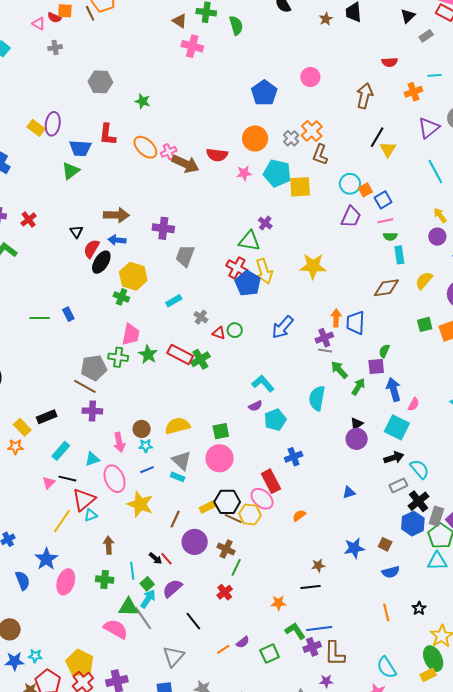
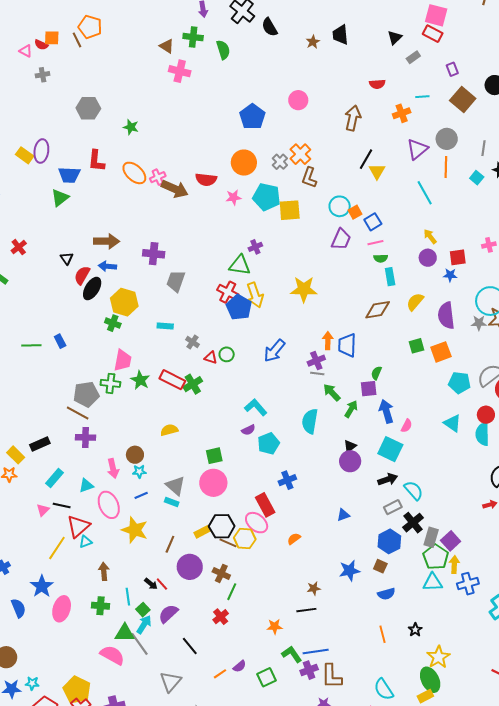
purple cross: (265, 223) -> (255, 247), turned 32
cyan rectangle: (174, 301) -> (165, 326), turned 35
yellow semicircle: (177, 426) -> (169, 430), moved, size x0.7
blue hexagon: (413, 524) -> (389, 541), moved

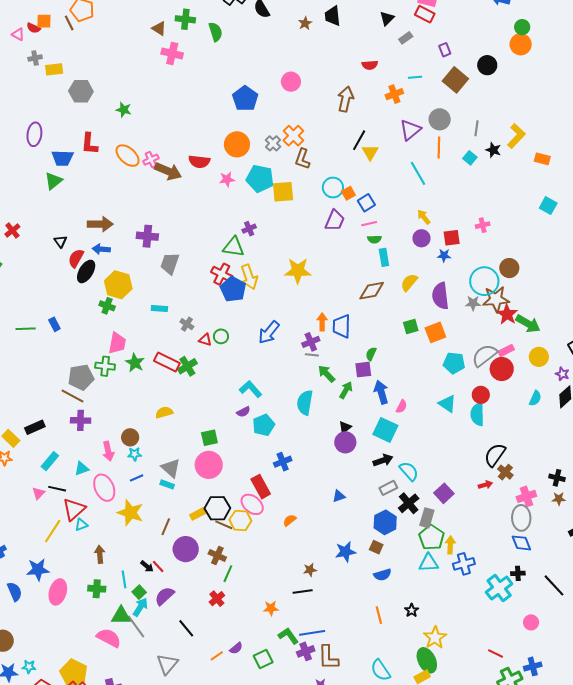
yellow rectangle: (25, 155) -> (54, 69), moved, turned -42
purple square: (451, 541) -> (444, 493), moved
blue star: (42, 586) -> (38, 570), turned 30

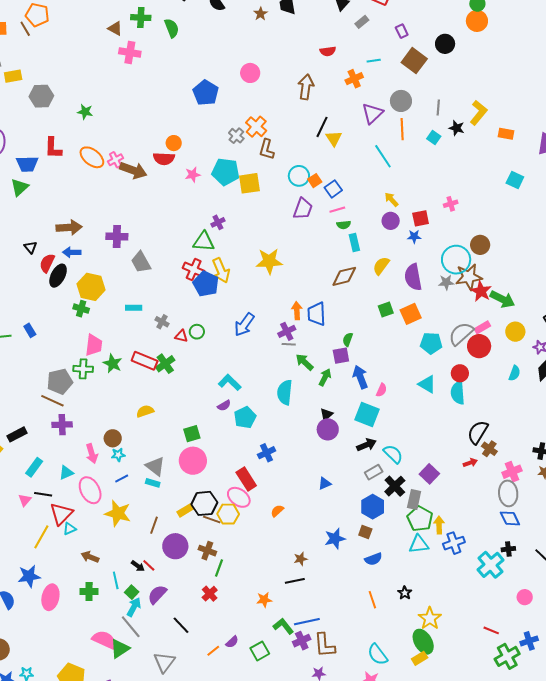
orange circle: (237, 144) -> (174, 143), moved, size x0.6
gray trapezoid: (170, 263) -> (141, 262), turned -45
brown arrow: (100, 554) -> (90, 557), turned -60
green triangle: (121, 616) -> (120, 649), moved, turned -30

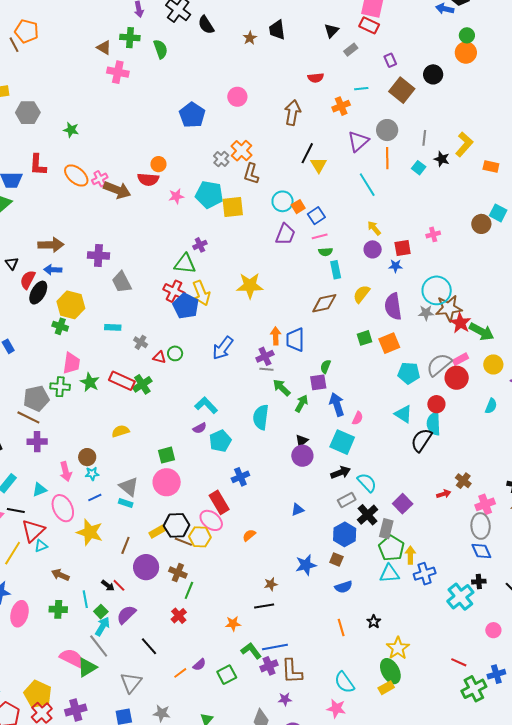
brown circle: (480, 245) -> (481, 224), moved
black semicircle: (478, 432) -> (421, 440), moved

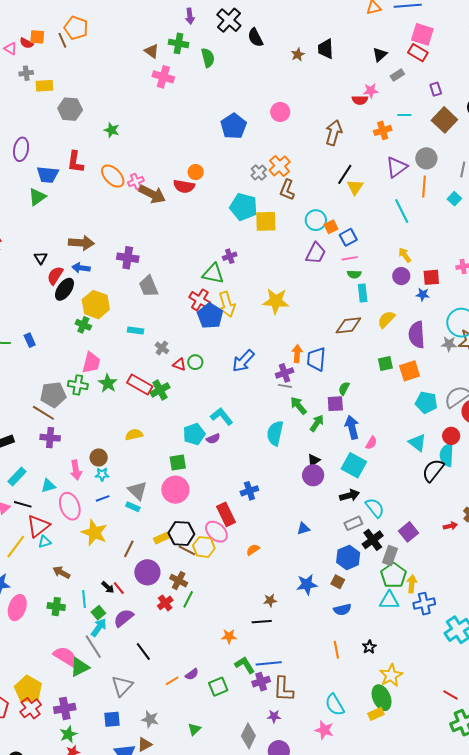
pink star: (176, 196) -> (371, 91), moved
cyan pentagon: (220, 441) -> (194, 434), moved
red cross: (179, 616) -> (165, 603), moved

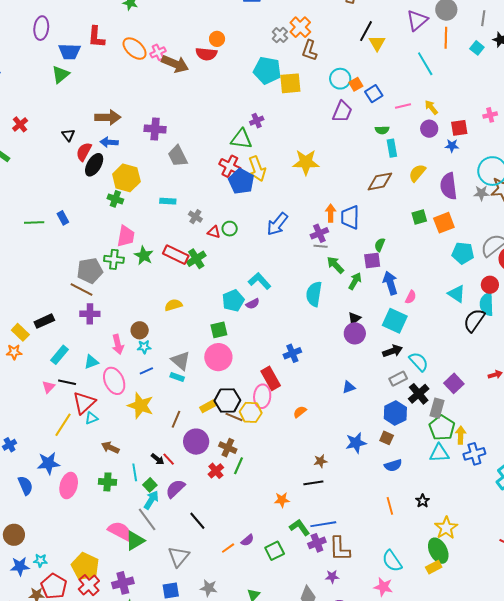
pink line: (350, 258) -> (403, 106), moved
pink ellipse: (216, 532) -> (262, 396), turned 55

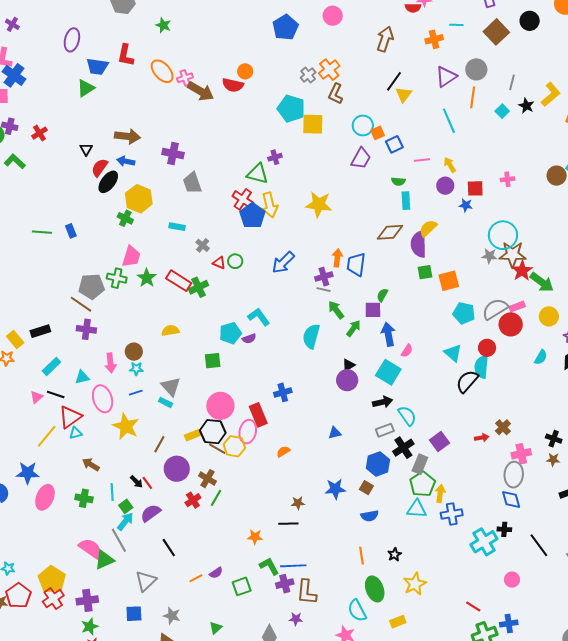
purple semicircle: (449, 186) -> (419, 244), moved
pink circle: (218, 357) -> (220, 406), moved
green ellipse: (438, 551) -> (375, 589), moved

